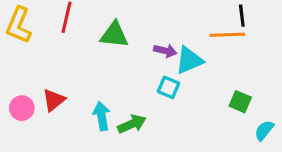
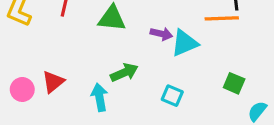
cyan square: (168, 87) -> (172, 96), moved
green arrow: (132, 124) -> (124, 72), moved

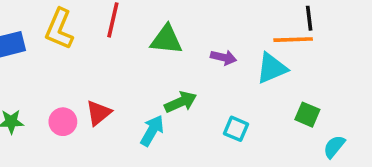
cyan triangle: (185, 43) -> (272, 68), moved
cyan arrow: (100, 97) -> (152, 131), turned 40

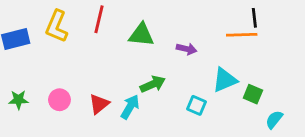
cyan triangle: (272, 68) -> (225, 80), moved
red triangle: (99, 113) -> (99, 104), moved

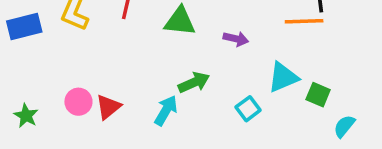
green star: (19, 100) -> (26, 116), moved, turned 30
red triangle: (99, 104) -> (108, 107), moved
cyan square: (196, 105) -> (248, 109), turned 30

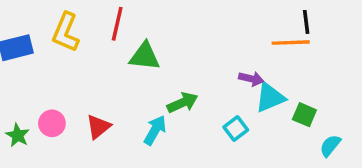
green triangle: (180, 21) -> (145, 56), moved
purple arrow: (236, 39) -> (251, 79), moved
pink circle: (78, 102) -> (52, 123), moved

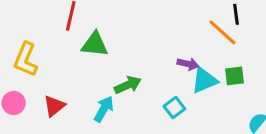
yellow L-shape: (66, 32) -> (26, 59), moved
orange line: (291, 43) -> (222, 32), turned 44
green square: (304, 115) -> (234, 76), moved, turned -30

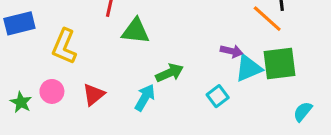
green square: (234, 76) -> (280, 64), size x1.6

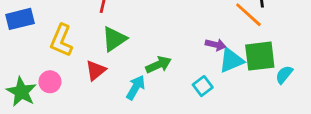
green triangle: (136, 31) -> (114, 39), moved, turned -40
red triangle: (94, 95) -> (96, 70), moved
green star: (21, 102) -> (21, 92), size x1.5
cyan semicircle: (303, 112) -> (284, 75), moved

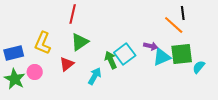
blue rectangle: (20, 19) -> (14, 53), moved
green arrow: (158, 65) -> (111, 60), turned -90
cyan square: (203, 86) -> (125, 54), moved, size x1.5

